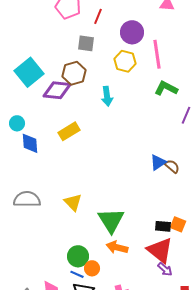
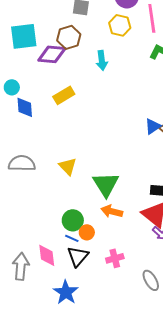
cyan square: (29, 72) -> (24, 36), turned 32

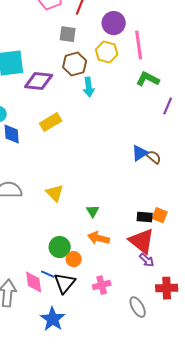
brown hexagon: (69, 37) -> (75, 64), moved
green triangle: (106, 184) -> (93, 211), size x0.5
blue line: (72, 238) -> (48, 274), moved

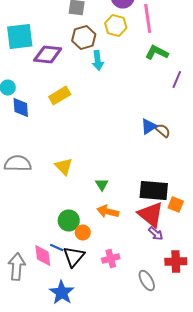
orange square: (160, 215) -> (176, 204), moved
black rectangle: (145, 217) -> (154, 190), size x1.8

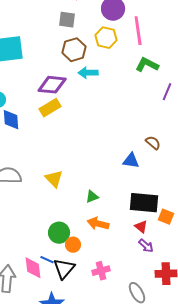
purple diamond: (48, 54) -> (52, 85), moved
cyan arrow: (98, 60) -> (88, 73), turned 96
blue triangle: (149, 126) -> (131, 161), moved, turned 42
green triangle: (102, 184) -> (92, 197), turned 40
red triangle: (151, 214) -> (141, 227), size x0.5

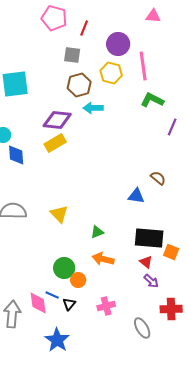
black triangle: (64, 269) -> (69, 304), size x0.6

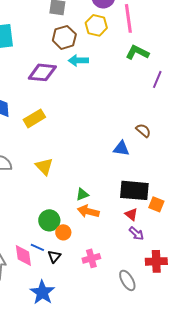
yellow rectangle: (55, 143) -> (34, 118), moved
green triangle: (97, 232) -> (82, 194), moved

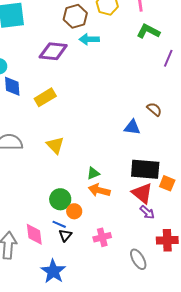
red triangle: (131, 214) -> (142, 193), size x1.6
blue line: (37, 247) -> (59, 224), moved

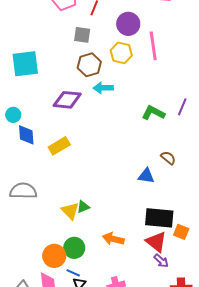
green L-shape: (148, 31) -> (153, 113), moved
yellow triangle: (55, 145) -> (70, 211), moved
green triangle: (93, 173) -> (83, 207), moved
orange circle: (74, 211) -> (54, 256), moved, size x1.5

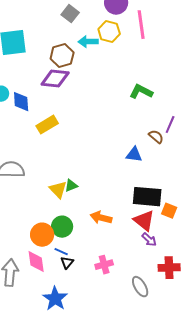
gray square: (82, 35) -> (70, 14), turned 30
brown hexagon: (89, 65) -> (62, 56), moved
cyan arrow: (103, 88) -> (88, 42), moved
purple line: (182, 107) -> (170, 125), moved
blue diamond: (26, 135) -> (21, 102), moved

